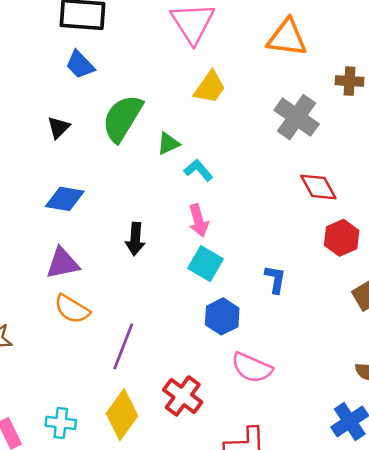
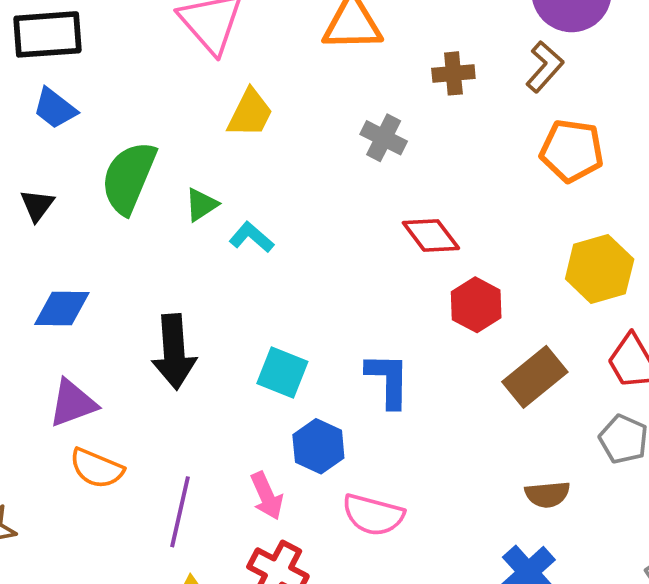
gray cross: (297, 117) -> (384, 138), size x0.7
pink arrow: (198, 221) -> (267, 496), moved
black arrow: (135, 239) -> (174, 352), size x1.5
blue L-shape: (275, 279) -> (388, 380), size x1.4

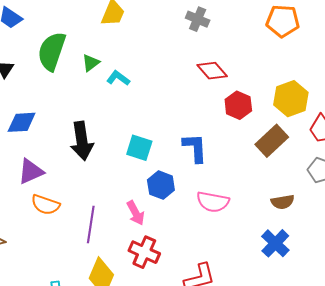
gray cross: (384, 138) -> (198, 19), moved
yellow hexagon: (600, 269) -> (291, 99), moved
pink semicircle: (373, 515) -> (213, 202), moved

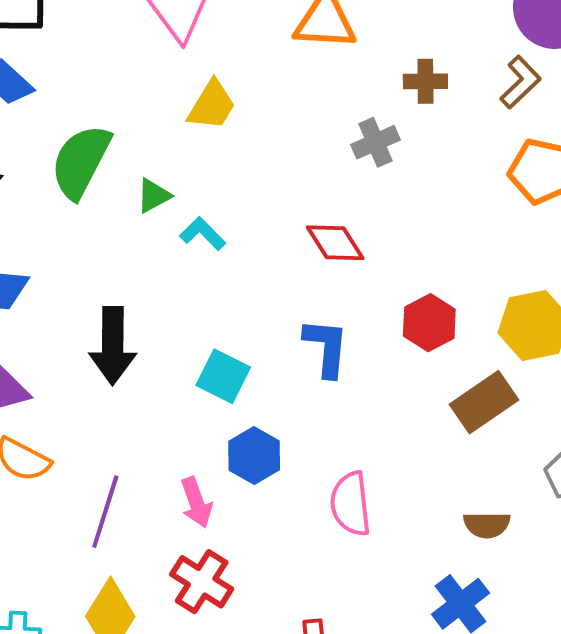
gray cross: (198, 19) -> (376, 142), turned 35
red diamond: (212, 71) -> (335, 243), moved
blue L-shape: (195, 148) -> (326, 347), moved
pink semicircle: (213, 202) -> (351, 504), turned 64

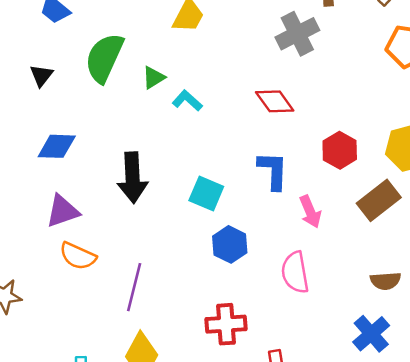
gray cross: (376, 142) -> (297, 34), size x1.4
pink arrow: (196, 503) -> (310, 212), moved
red cross: (202, 582) -> (226, 324), moved, turned -33

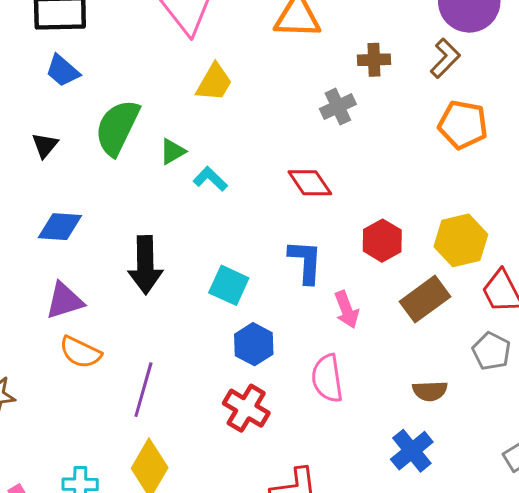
gray cross: (297, 34) -> (338, 107), size x0.7
red cross: (226, 324) -> (246, 408), moved, turned 33

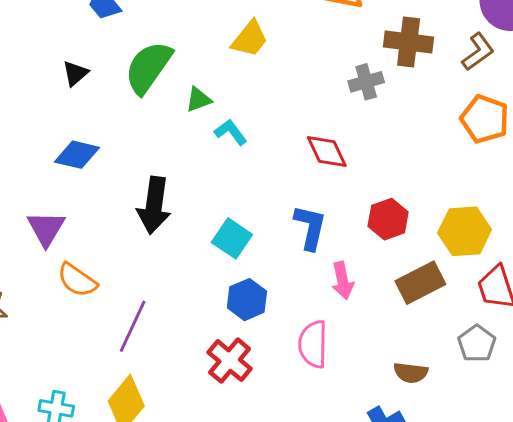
brown cross: (374, 60) -> (409, 42), size x1.5
purple triangle: (64, 301) -> (46, 229), moved, turned -51

